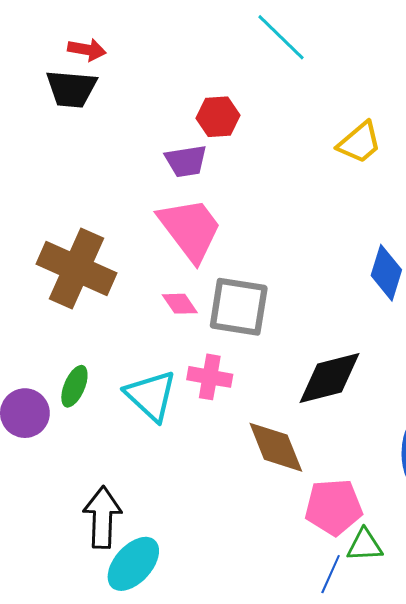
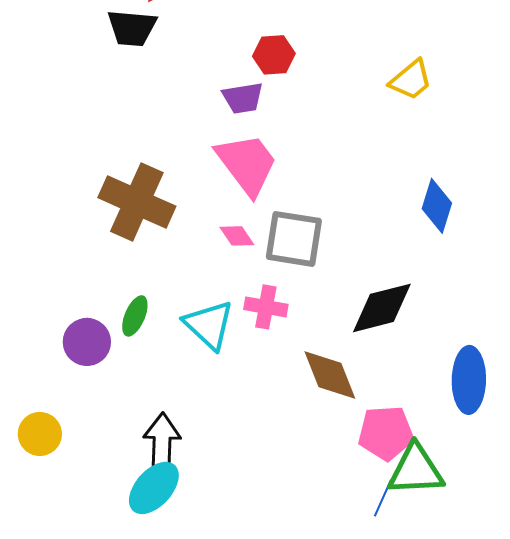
green triangle: (365, 545) -> (416, 470), size x1.6
cyan ellipse: (133, 564) -> (154, 488), moved

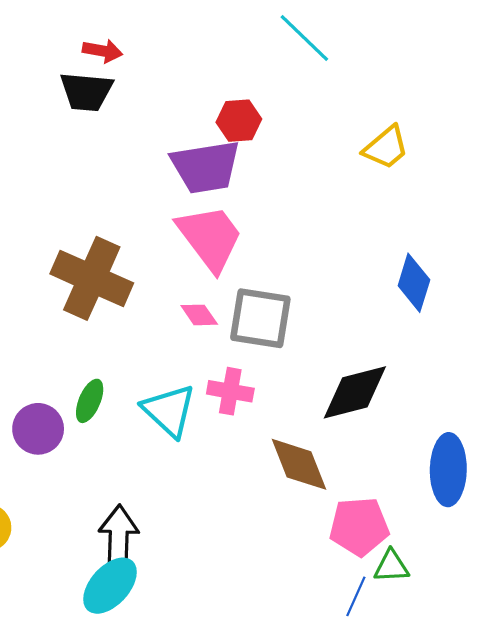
purple trapezoid: (243, 98) -> (206, 167), size x1.6
green triangle: (416, 470) -> (391, 566), size x0.6

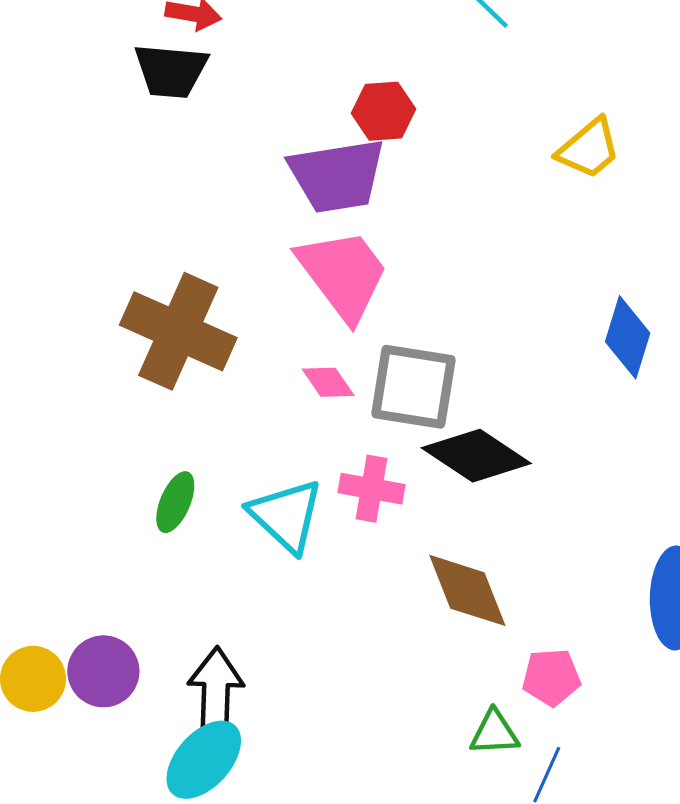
black diamond: (355, 392) -> (476, 456), moved, turned 48
purple circle: (38, 429) -> (103, 671), moved
pink pentagon: (359, 527) -> (551, 677), size x0.7
green triangle: (391, 566) -> (494, 733), moved

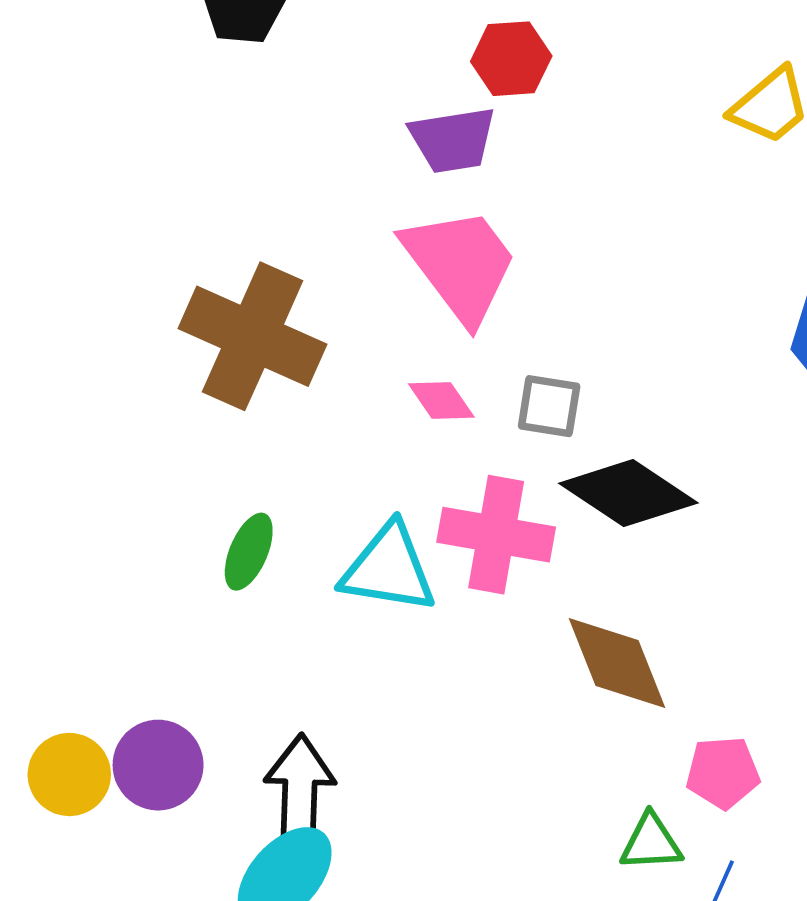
purple trapezoid: (337, 176) -> (453, 140), size x0.7
gray square: (413, 387) -> (549, 406), size x0.6
pink cross: (371, 489) -> (496, 535), size x1.4
cyan triangle: (286, 516) -> (388, 569), turned -34

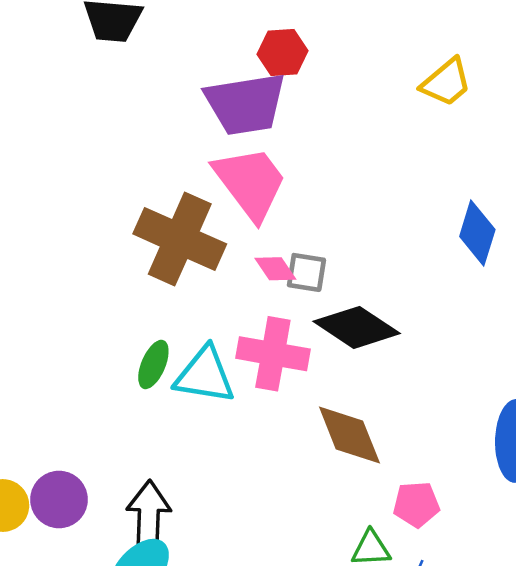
purple trapezoid: (453, 140) -> (245, 104), size x1.5
brown cross: (252, 336) -> (180, 239), moved
pink diamond: (441, 401) -> (275, 269), moved
green ellipse: (249, 552) -> (153, 364), moved

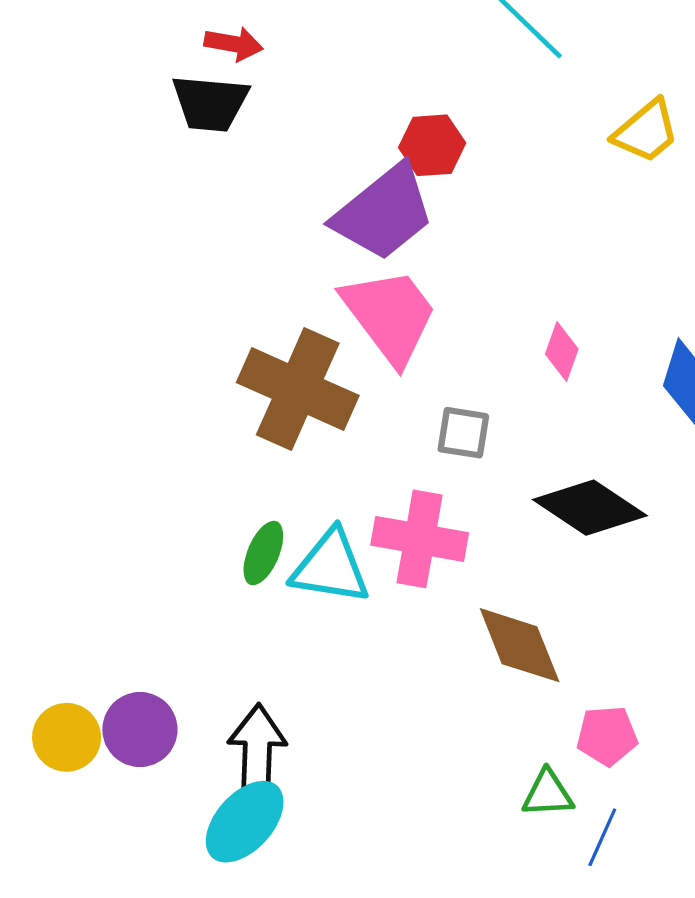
yellow trapezoid: (446, 82) -> (646, 131), moved
purple trapezoid: (245, 104) -> (384, 212), turned -30
pink diamond: (275, 269) -> (562, 351), moved, turned 54
black diamond: (357, 327) -> (590, 508), moved

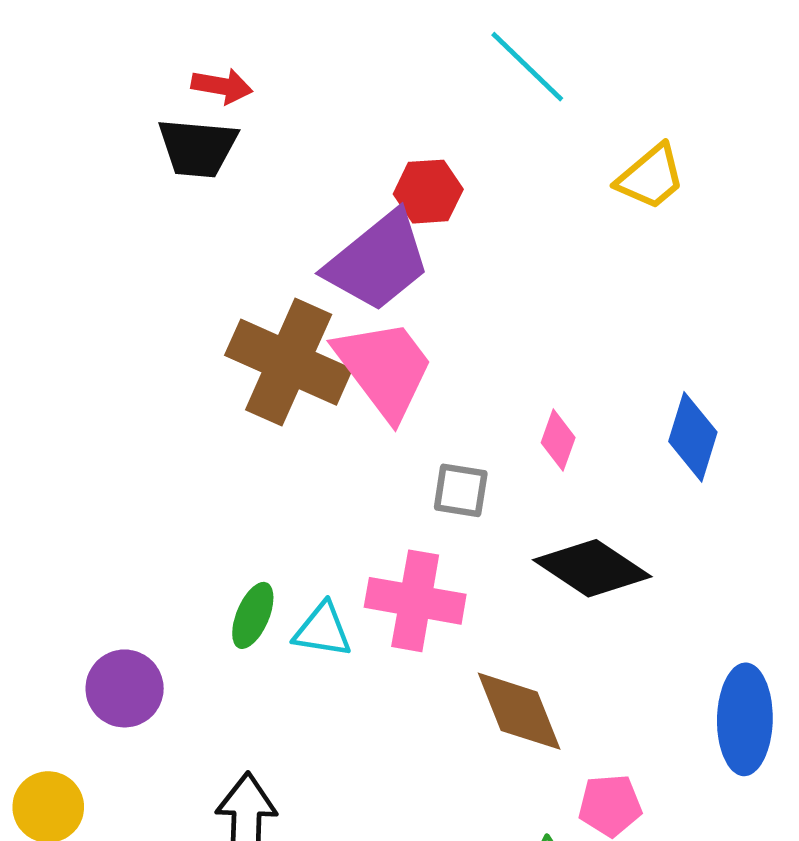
pink diamond: (562, 351) -> (558, 440), moved
brown cross: (298, 389) -> (289, 362), moved
cyan triangle: (331, 567) -> (323, 630), size x0.7
purple circle: (140, 730) -> (125, 688), moved

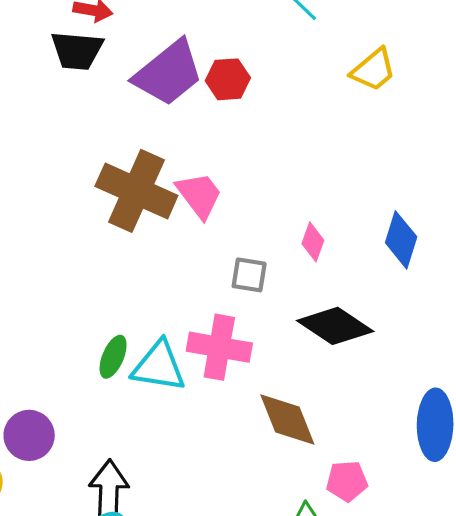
purple trapezoid: (378, 261) -> (168, 73), moved
pink trapezoid: (384, 369) -> (199, 195), size x0.7
cyan triangle: (323, 630) -> (159, 366), size x1.4
purple circle: (125, 688) -> (29, 435), moved

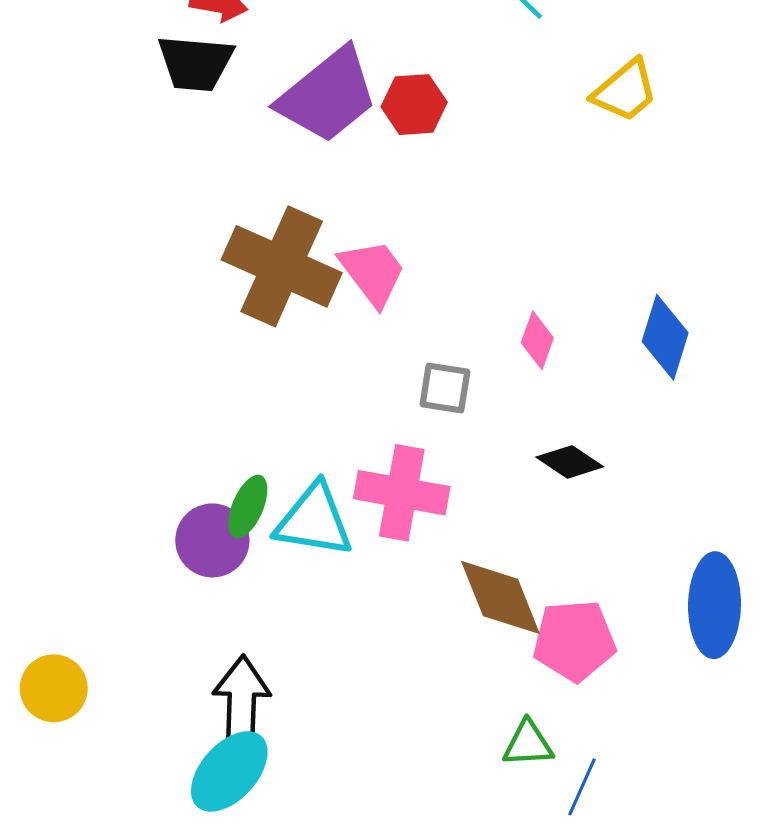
black diamond: (335, 326) -> (570, 462), size x0.6
purple circle: (29, 435) -> (212, 540), moved
pink pentagon: (347, 481) -> (574, 641), moved, size x1.4

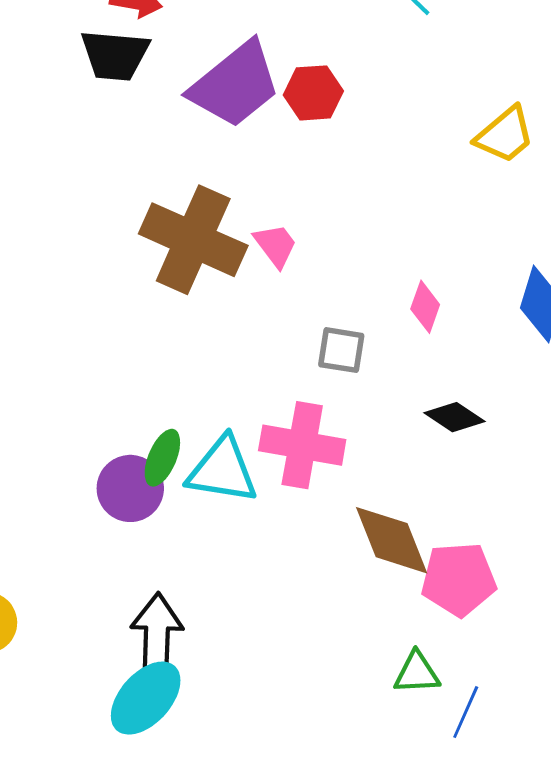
yellow trapezoid: (625, 91) -> (505, 135), moved
pink trapezoid: (373, 272) -> (276, 245), size x0.7

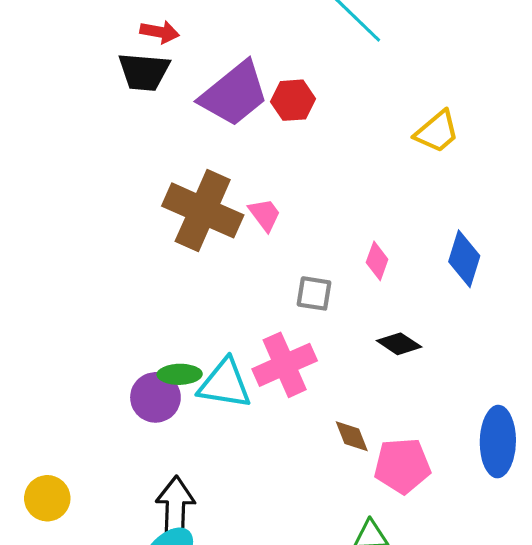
pink cross: (302, 445) -> (285, 365), turned -34
green ellipse: (162, 458) -> (180, 374), turned 66
brown diamond: (392, 540) -> (352, 436), size x0.6

